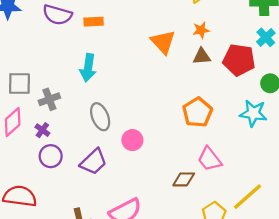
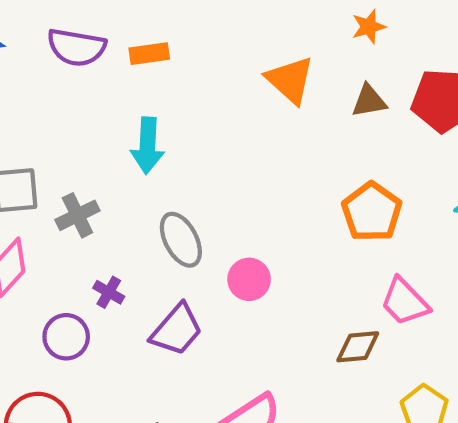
orange star: (201, 30) -> (369, 27), moved
purple cross: (42, 130) -> (109, 292), moved
purple circle: (51, 156) -> (66, 337), moved

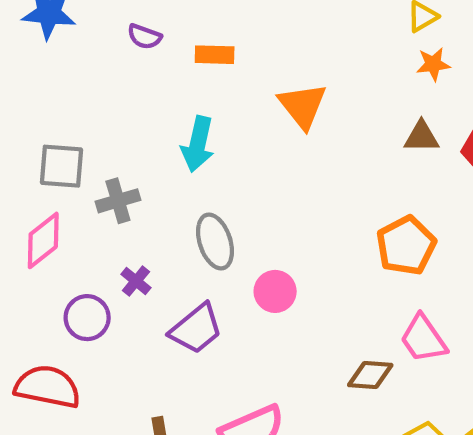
purple semicircle: (76, 47) -> (144, 37), size x0.6
orange triangle: (290, 80) -> (303, 106), moved

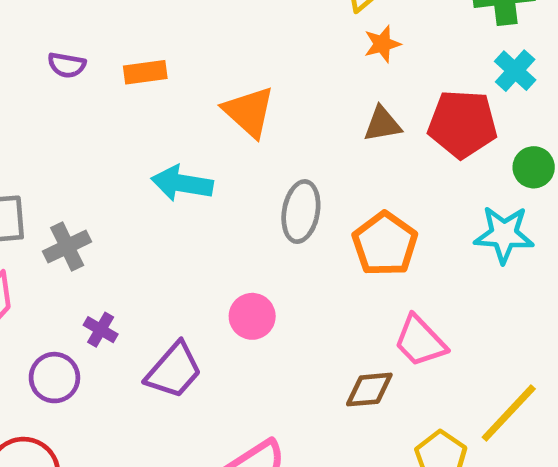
cyan arrow: (198, 144) -> (182, 183), moved, turned 96
gray ellipse: (215, 242) -> (301, 212), moved, turned 38

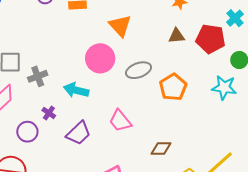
cyan arrow: (182, 183) -> (76, 90), moved
gray ellipse: (301, 212) -> (139, 70), turned 55
pink circle: (252, 316) -> (100, 58), moved, size x1.5
pink trapezoid: (420, 341) -> (120, 121), moved

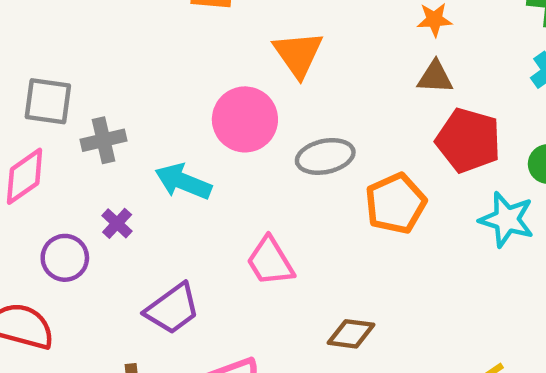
brown triangle: (176, 36) -> (435, 77), moved
red pentagon: (211, 39) -> (468, 140), moved
purple trapezoid: (78, 133) -> (172, 309), moved

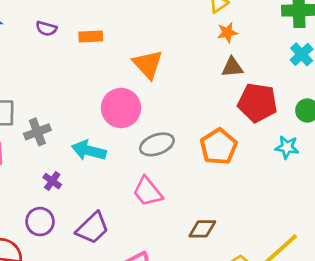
gray ellipse: (325, 156) -> (157, 144), moved
cyan star: (507, 219) -> (287, 147), size x0.7
purple circle: (65, 258) -> (40, 222), moved

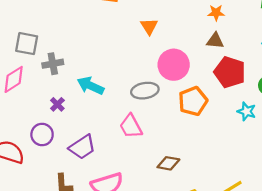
orange triangle: (148, 64) -> (149, 26), size x0.7
pink circle: (121, 108) -> (174, 65), moved

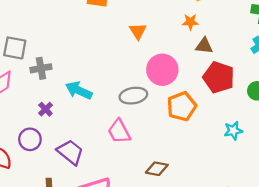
orange star: (216, 13) -> (190, 22), moved
cyan star: (247, 111) -> (233, 131), moved, turned -30
purple trapezoid: (82, 147) -> (70, 152), turned -108

